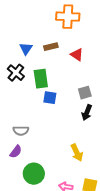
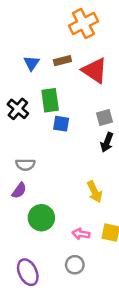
orange cross: (68, 17) -> (83, 24), turned -30
red triangle: (77, 55) -> (95, 71), size x1.6
black cross: (16, 73) -> (18, 109), moved

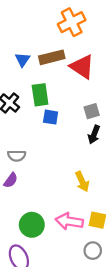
brown rectangle: (62, 61) -> (52, 57), size x1.5
green circle: (41, 218) -> (32, 225), moved
pink arrow: (81, 234) -> (69, 221), size x1.6
gray circle: (75, 265) -> (93, 251), moved

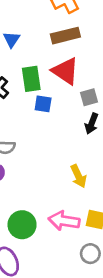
brown rectangle: (52, 57) -> (65, 36), moved
red triangle: (82, 67) -> (65, 71), moved

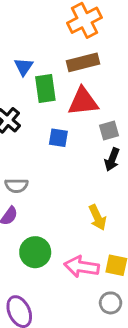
red triangle: (65, 71) -> (83, 101), turned -40
green rectangle: (31, 79) -> (45, 88), moved
green circle: (22, 225) -> (35, 252), moved

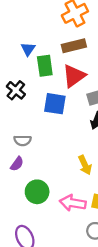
red triangle: (83, 101) -> (74, 76), turned -30
blue square: (58, 138) -> (55, 104), size x1.5

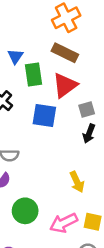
brown rectangle: (74, 46) -> (65, 53), turned 40
pink arrow: (73, 203) -> (64, 223), turned -35

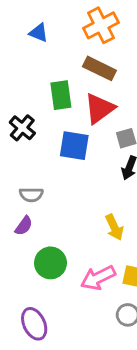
blue triangle: (15, 56) -> (39, 33), moved, turned -42

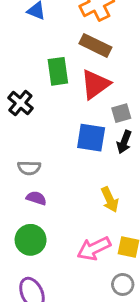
blue square: (74, 146) -> (91, 138), moved
purple semicircle: (24, 226) -> (36, 198), moved, turned -108
green circle: (50, 263) -> (31, 240), moved

